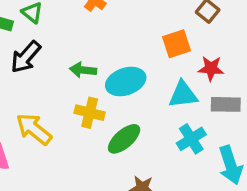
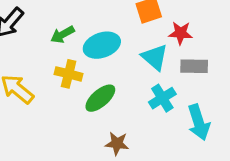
green arrow: (83, 70) -> (63, 35), turned -35
cyan triangle: (183, 95) -> (155, 57), turned 48

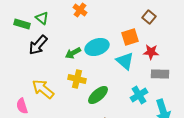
cyan ellipse: (102, 45) -> (97, 47), moved
cyan triangle: (155, 57) -> (125, 61), moved

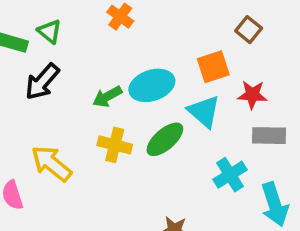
green ellipse: (98, 95) -> (165, 139), moved

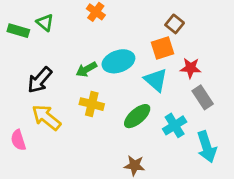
brown square: (249, 30) -> (175, 24), moved
black arrow: (42, 82) -> (40, 80), moved
gray rectangle: (269, 136) -> (203, 97), turned 55
green ellipse: (165, 139) -> (137, 116), moved

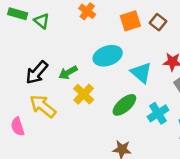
green rectangle: (18, 31) -> (18, 14), moved
orange square: (163, 48) -> (130, 21), moved
green arrow: (86, 69) -> (68, 73), moved
yellow cross: (92, 104) -> (84, 94), turned 30

